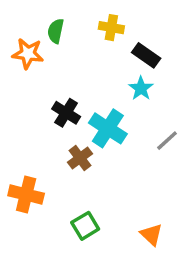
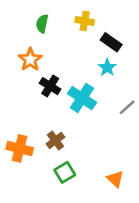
orange star: (28, 54) -> (30, 60), moved, turned 30
brown cross: (80, 158) -> (55, 140), moved

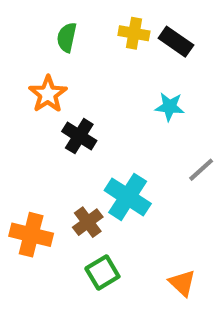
black rectangle: (111, 42) -> (176, 42), moved
cyan star: (107, 67) -> (170, 107), turned -30
cyan cross: (82, 98) -> (128, 197), moved

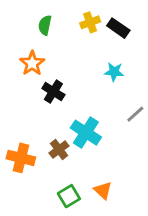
yellow cross: (134, 33) -> (90, 22), turned -30
green square: (102, 273) -> (69, 196), moved
orange triangle: (182, 283) -> (103, 190), moved

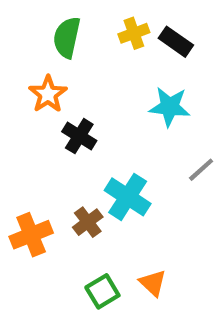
green semicircle: (45, 25) -> (67, 37), size x1.4
cyan star: (114, 72) -> (170, 107), size x1.4
orange cross: (21, 158) -> (31, 235), turned -36

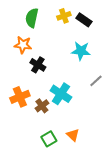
orange star: (48, 94) -> (23, 45), turned -30
orange cross: (31, 235) -> (20, 97), moved

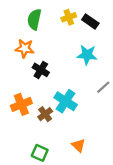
green square: (49, 139) -> (40, 153), moved, turned -35

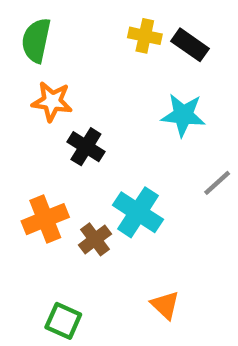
yellow cross: (69, 17) -> (145, 36), turned 32
green semicircle: (34, 19) -> (36, 40), moved
green square: (40, 153) -> (63, 321), moved

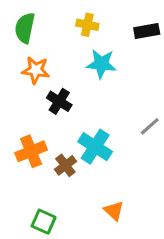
yellow cross: (145, 36) -> (87, 25), moved
black rectangle: (190, 45) -> (147, 31), moved, turned -45
cyan star: (183, 115) -> (101, 64), moved

